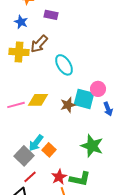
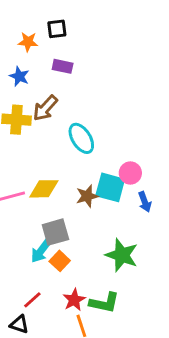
gray square: (24, 156) -> (55, 232), moved, turned 30

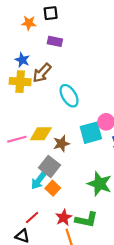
blue star: (19, 76) -> (22, 60), moved
cyan square: (110, 187) -> (91, 133), turned -30
brown star: (87, 196) -> (61, 144), moved
gray square: (55, 232) -> (49, 166), turned -36

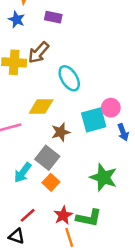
blue star: (22, 60) -> (17, 20), moved
yellow diamond: (41, 134) -> (41, 106), moved
cyan arrow: (39, 181) -> (23, 173), moved

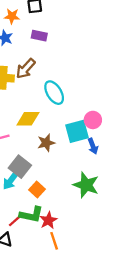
blue arrow: (123, 132) -> (93, 146), moved
gray square: (47, 158) -> (20, 167), moved
green L-shape: (89, 218) -> (31, 215), moved

